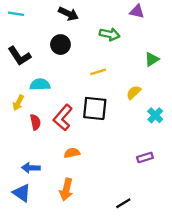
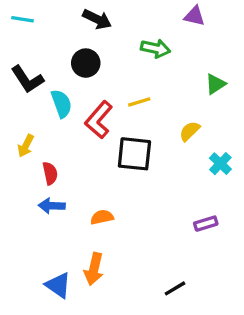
cyan semicircle: (40, 84) -> (61, 104), moved, turned 72
red L-shape: (63, 118) -> (99, 120), moved
blue arrow: (31, 168) -> (52, 206), moved
blue triangle: (22, 193) -> (58, 285), moved

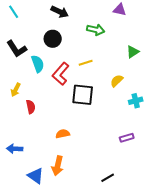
cyan line: (22, 19) -> (14, 12), turned 48
cyan cross: (220, 164) -> (136, 101), turned 32
blue arrow: (52, 206) -> (15, 149), moved

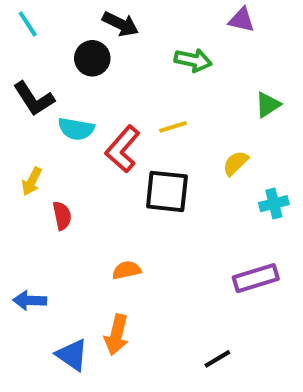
black circle: (53, 39) -> (92, 58), moved
cyan semicircle: (38, 64) -> (76, 129), turned 120
purple rectangle: (127, 138) -> (256, 278), size x1.5

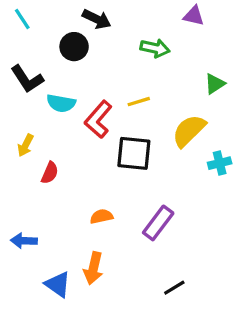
yellow semicircle: (236, 163) -> (189, 131), size x1.6
red semicircle: (62, 216) -> (50, 173), turned 35
purple rectangle: (256, 278) -> (158, 223), moved, turned -36

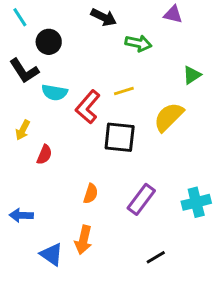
black arrow: (97, 19) -> (104, 17), moved
black circle: (74, 47) -> (49, 42), moved
cyan cross: (220, 163) -> (196, 202), moved, size x1.4
orange semicircle: (102, 216) -> (91, 194), turned 120

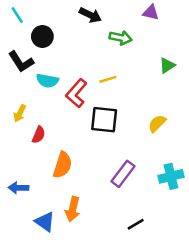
yellow semicircle: (169, 117) -> (157, 123), moved, size x0.7
orange semicircle: (91, 194) -> (63, 165), moved, size x1.5

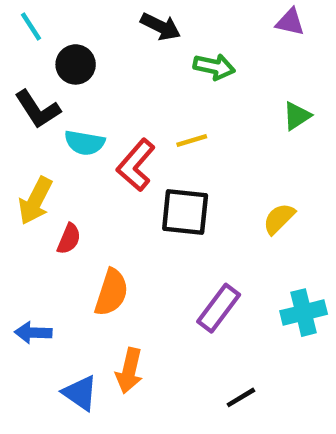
purple triangle: (151, 13) -> (290, 22), moved
yellow arrow: (20, 113) -> (35, 201), size x1.5

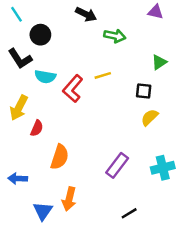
black square: (185, 212) -> (144, 91), moved, size x0.6
blue triangle: (80, 393) -> (43, 211), turned 30

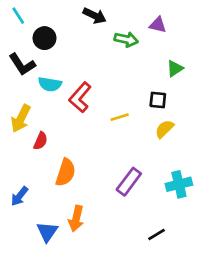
purple triangle: (156, 12) -> (158, 25), moved
yellow line: (103, 75) -> (120, 117), moved
blue arrow: (18, 179) -> (19, 196), turned -54
black line: (129, 213) -> (157, 234), moved

